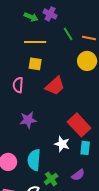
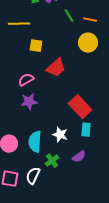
yellow line: (35, 42) -> (19, 24), moved
pink semicircle: (18, 85) -> (26, 80), moved, turned 56
white star: (62, 144) -> (60, 135), moved

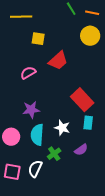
purple star: (29, 102) -> (31, 110), moved

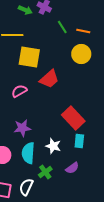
yellow square: (38, 39) -> (29, 57), size x1.6

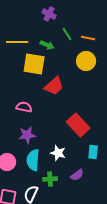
green arrow: (25, 10) -> (47, 45), moved
pink semicircle: (19, 91) -> (24, 107), moved, turned 42
cyan rectangle: (79, 141) -> (93, 152), moved
green cross: (45, 172) -> (50, 179), turned 32

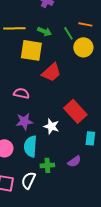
green line: (67, 34) -> (68, 33), moved
white star: (58, 153) -> (51, 126), moved

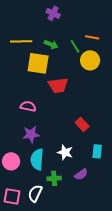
red trapezoid: (51, 72) -> (58, 85), turned 35
red rectangle: (75, 111) -> (82, 124), size x0.6
white star: (51, 126) -> (65, 152), moved

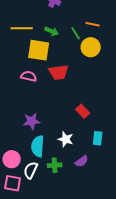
pink semicircle: (28, 106) -> (29, 76), moved
pink circle: (11, 161) -> (12, 159), moved
white semicircle: (35, 193) -> (31, 170), moved

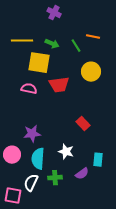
yellow circle: (91, 47) -> (91, 72), moved
cyan rectangle: (98, 138) -> (98, 160), moved
pink circle: (12, 159) -> (12, 155), moved

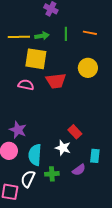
green arrow: (52, 44) -> (42, 36), moved, turned -32
green line: (76, 46) -> (66, 34), moved, turned 32
red rectangle: (83, 124) -> (75, 132), moved
purple star: (32, 134) -> (18, 130), moved, turned 30

